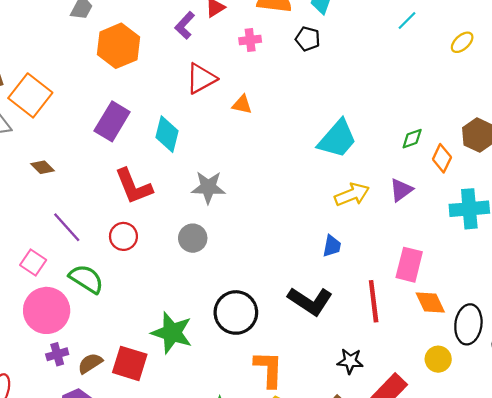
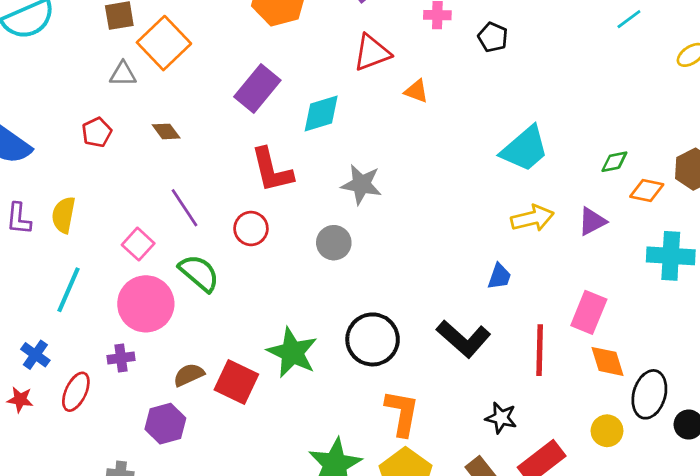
black pentagon: (308, 39) -> (493, 37), moved
cyan diamond: (167, 134) -> (321, 113), turned 51
orange diamond: (442, 158) -> (647, 190), turned 68
purple cross: (57, 354) -> (121, 358), moved

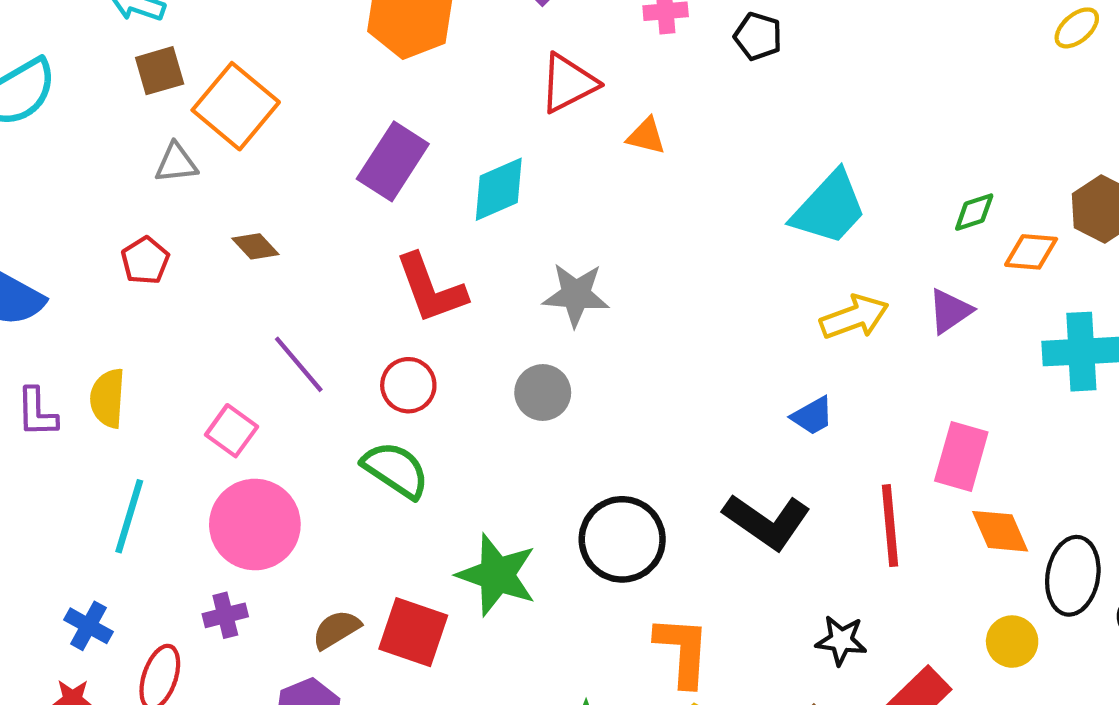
green semicircle: (199, 273) -> (396, 470), moved
blue trapezoid: (499, 276) -> (812, 416), turned 48

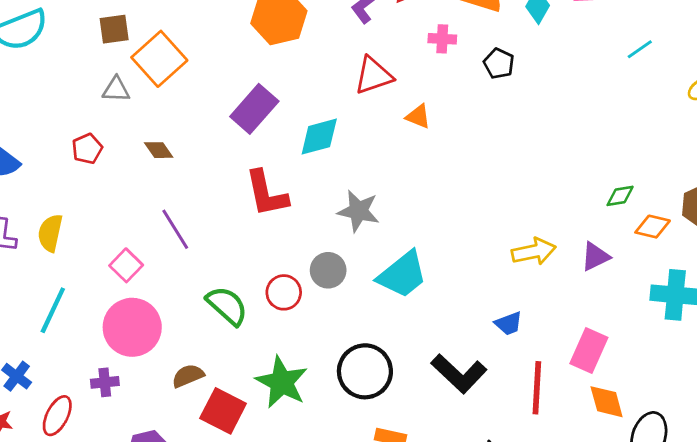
cyan trapezoid: (829, 208) -> (402, 275), moved
red circle: (408, 385) -> (284, 292), moved
blue trapezoid: (812, 416) -> (509, 324), moved
brown semicircle: (336, 630) -> (188, 376), moved

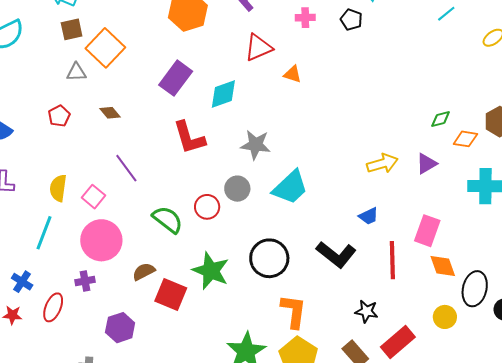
black pentagon: (499, 63) -> (351, 20), moved
yellow semicircle: (50, 233) -> (58, 188), moved

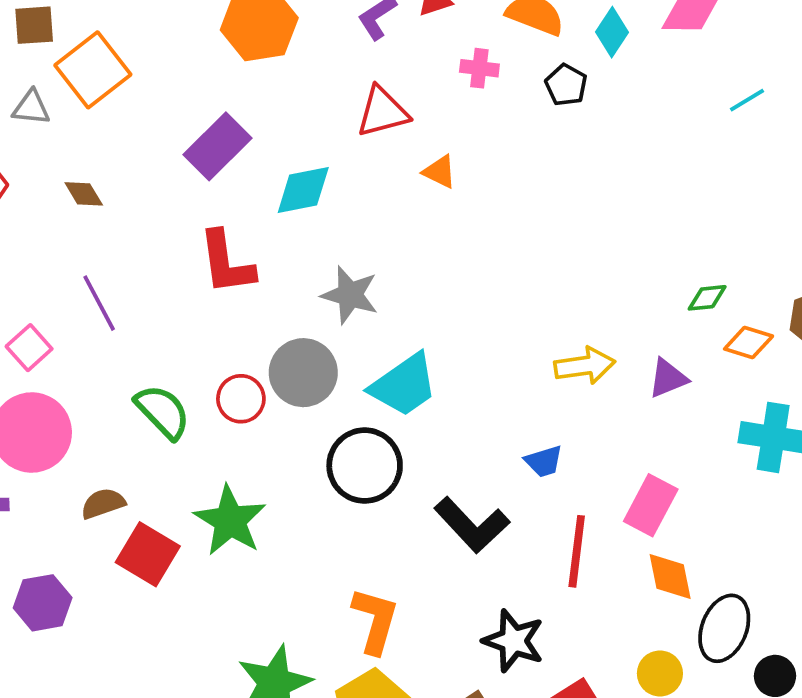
gray circle: (237, 189) -> (303, 373), size x1.4
black circle: (269, 258) -> (365, 466), moved
black star: (367, 311) -> (513, 641), size x1.4

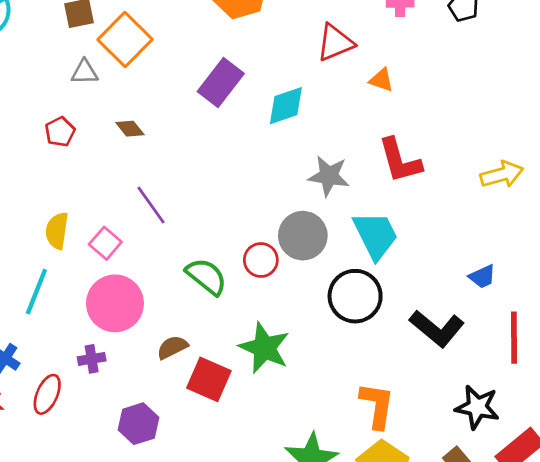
red L-shape: (226, 263) -> (400, 160), moved
yellow arrow: (585, 366) -> (502, 174), moved
cyan trapezoid: (404, 385) -> (376, 235), turned -74

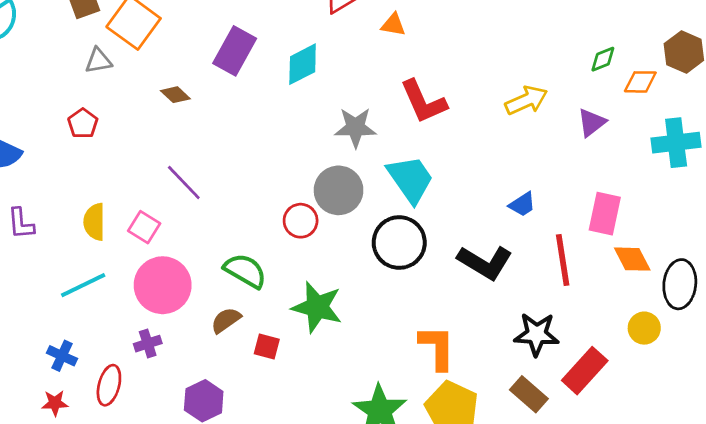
brown diamond: (130, 129) -> (175, 95), moved
green semicircle: (206, 276) -> (245, 271), moved
cyan line: (36, 292) -> (83, 285), turned 51
red square: (209, 379) -> (267, 347), size x0.6

